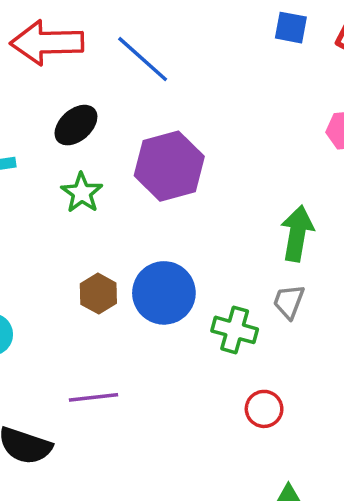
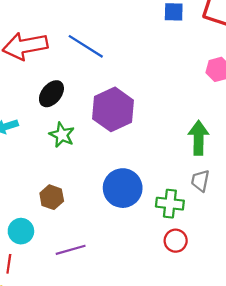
brown hexagon: (98, 294) -> (52, 197), moved
purple line: (94, 397) -> (71, 250), moved
red circle: (264, 409) -> (176, 241), moved

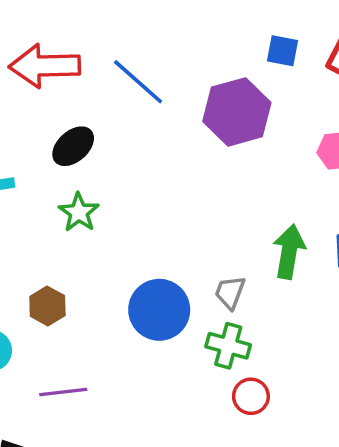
purple hexagon: (113, 109) -> (237, 112), moved
gray trapezoid: (200, 181) -> (230, 292), moved
red circle: (176, 241) -> (251, 396), moved

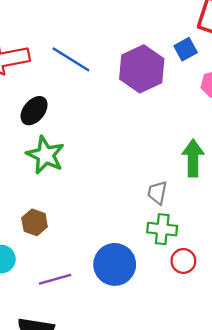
blue square: (282, 51) -> (186, 49), moved, turned -30
green star: (79, 212) -> (45, 155), size x1.4
blue circle: (159, 310) -> (115, 264), moved

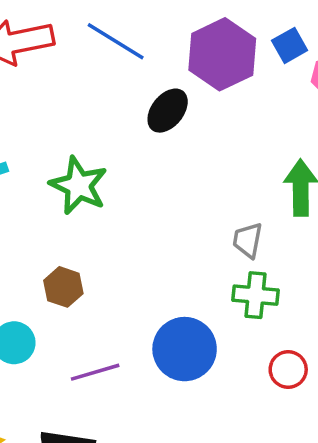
blue square: (186, 49) -> (290, 45), moved
black ellipse: (34, 111) -> (168, 111), moved
red circle: (183, 261) -> (288, 370), moved

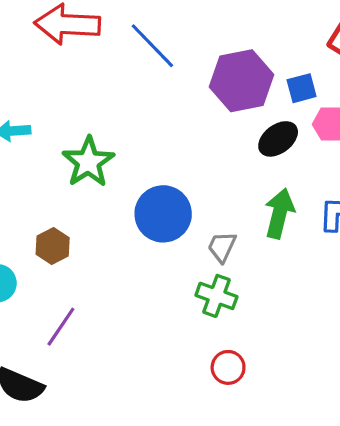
black ellipse: (168, 111) -> (278, 139), moved
blue circle: (185, 349) -> (163, 214), moved
purple line: (95, 372) -> (61, 327), turned -54

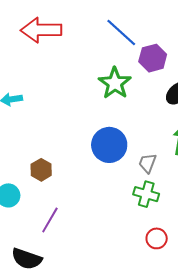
blue line: (152, 46) -> (121, 33), moved
purple hexagon: (241, 81) -> (153, 58), size x0.7
green star: (88, 162) -> (115, 83), moved

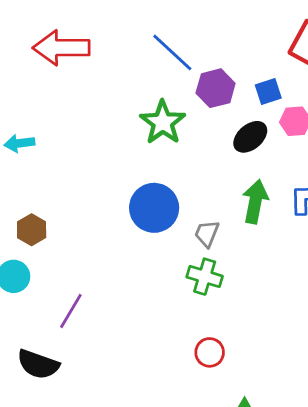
brown hexagon: (41, 170) -> (32, 230), moved
red circle: (157, 238) -> (210, 352), moved

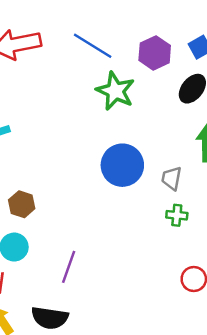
blue line: (172, 52) -> (93, 46), moved
green cross: (205, 277) -> (177, 215), size x0.7

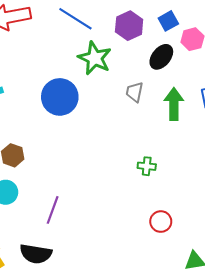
blue circle: (122, 165) -> (60, 97), moved
gray trapezoid: (172, 178) -> (134, 92), moved

